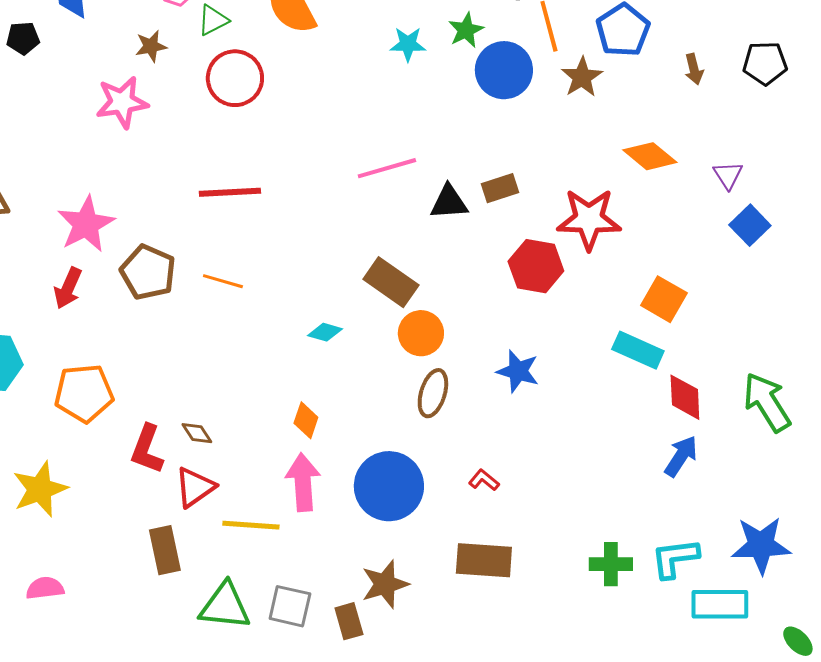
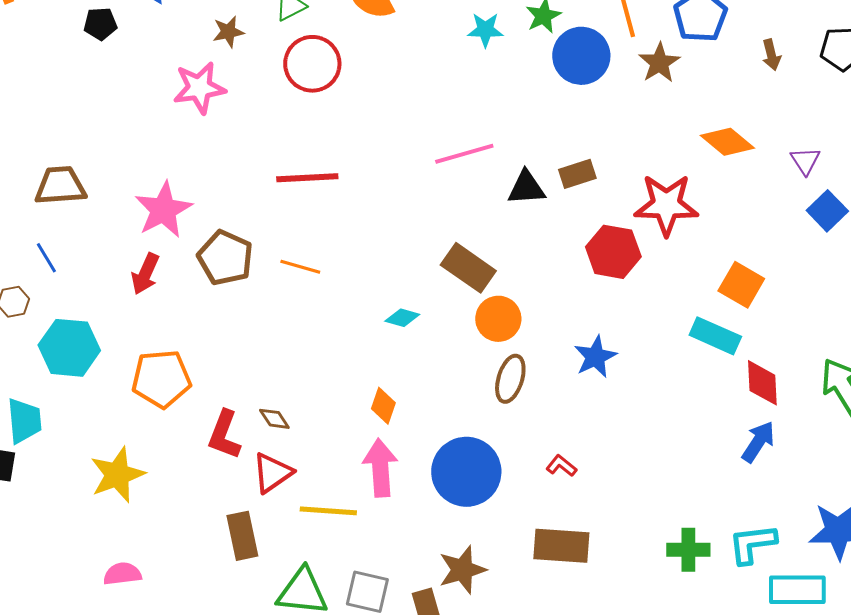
blue star: (518, 371) -> (595, 357), turned 30

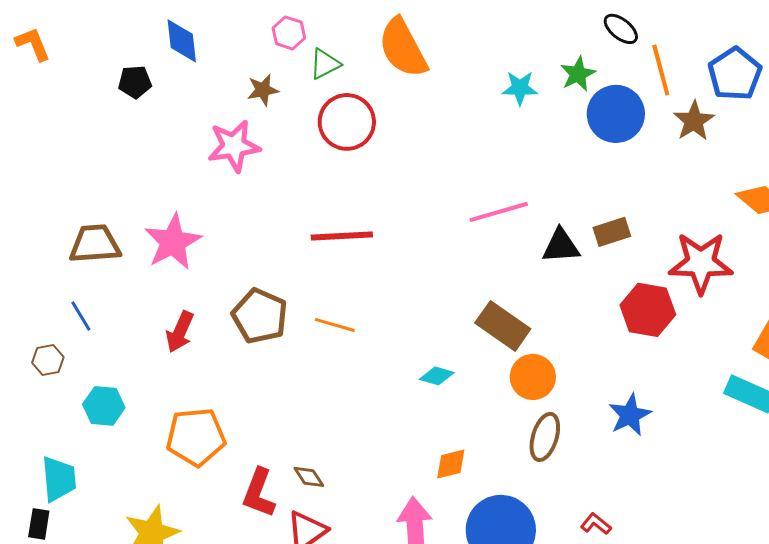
pink star: (163, 210) -> (173, 242), moved
cyan hexagon: (69, 348) -> (104, 406), size x0.7
orange diamond: (383, 406) -> (451, 464), moved, turned 57

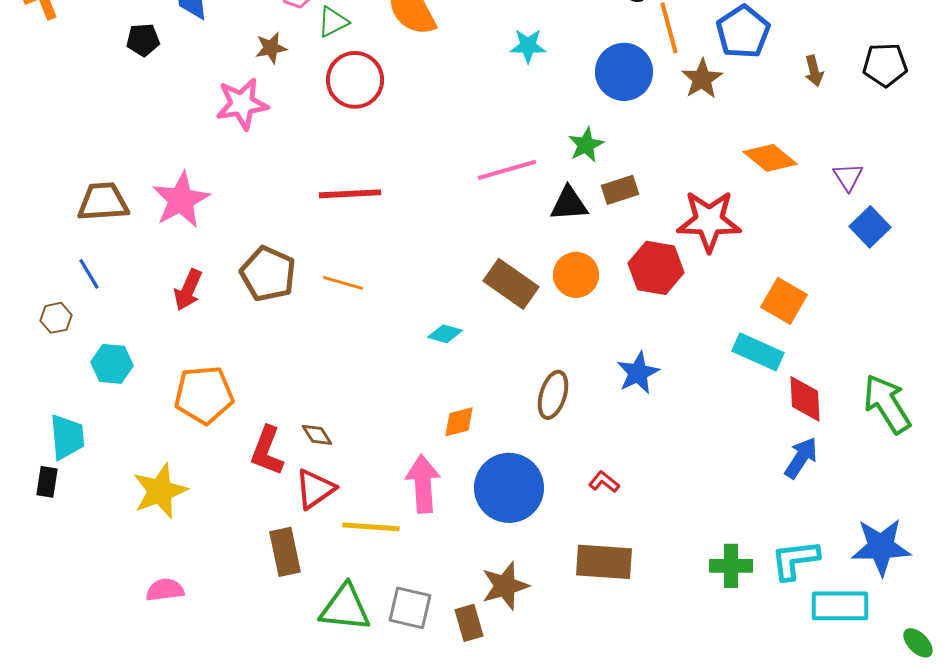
green star: (578, 74) -> (586, 145), moved
orange circle: (533, 377) -> (576, 275), moved

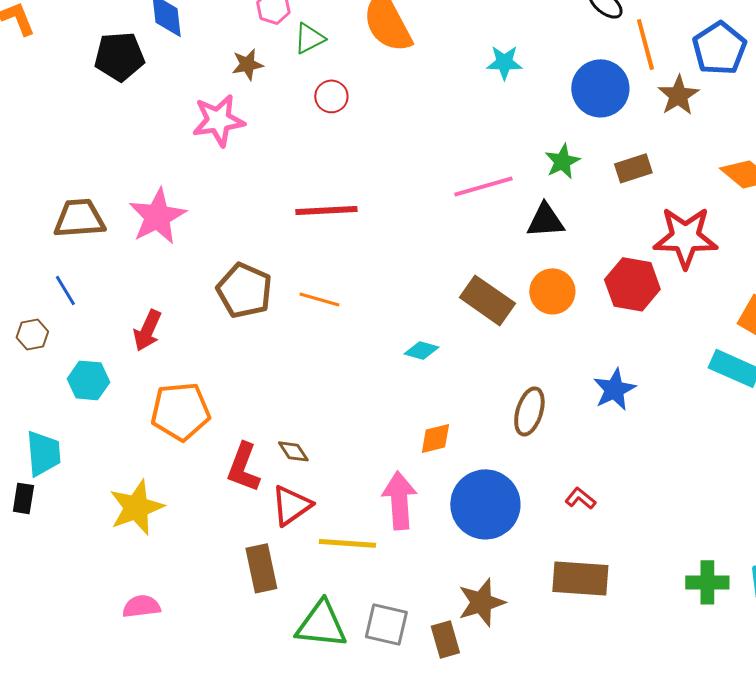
black pentagon: (143, 40) -> (119, 56), size x1.5
red circle: (355, 80) -> (331, 96), size x0.6
brown rectangle: (620, 190) -> (633, 168), moved
red arrow: (188, 290) -> (147, 330), moved

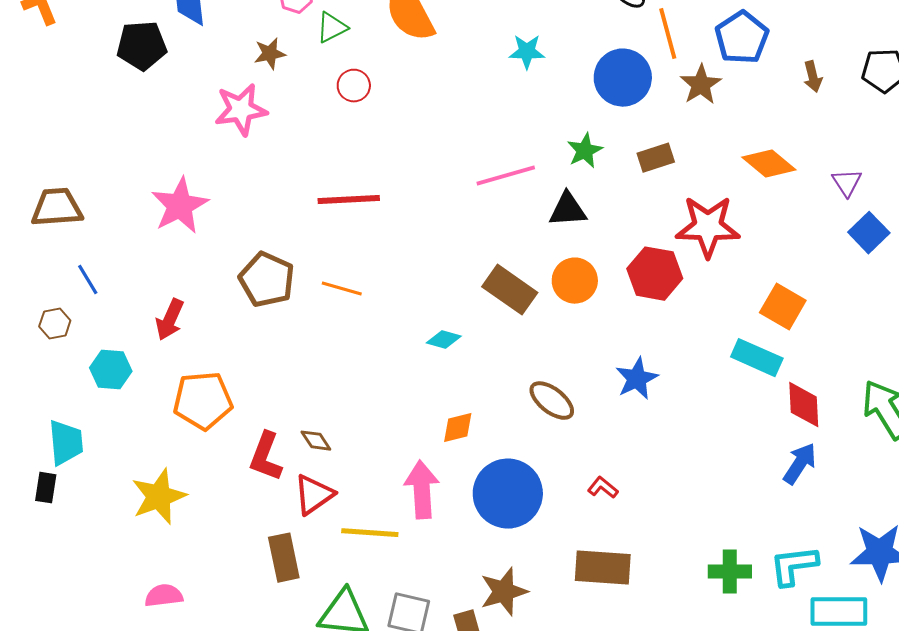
brown trapezoid: (79, 218) -> (57, 208), moved
brown ellipse: (529, 411) -> (552, 401), turned -69

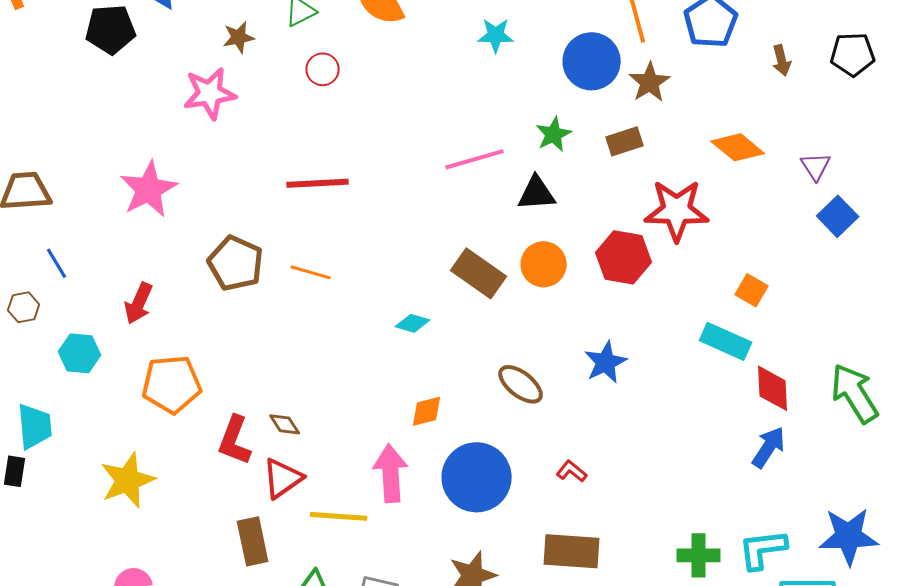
brown star: (701, 85) -> (650, 82), moved
orange square: (783, 307) -> (752, 290), size x0.7

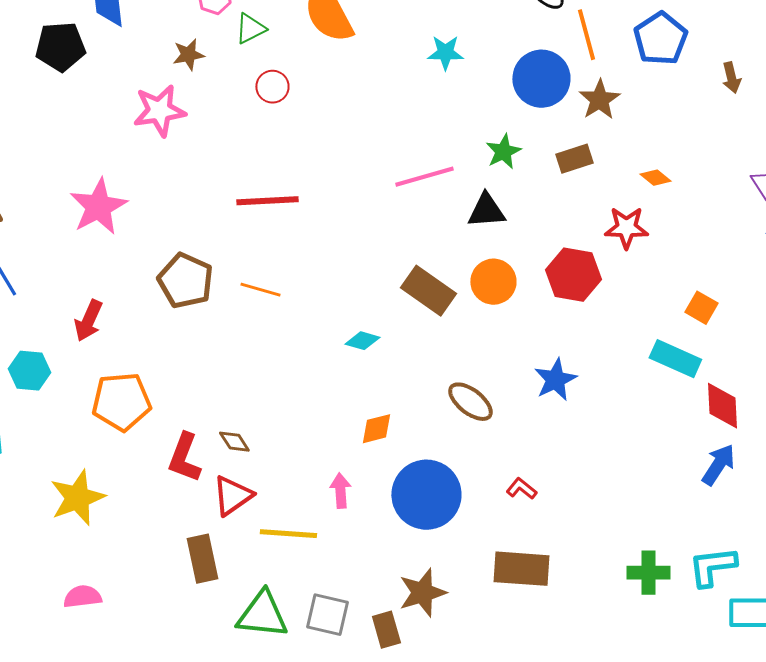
orange diamond: (738, 147) -> (655, 178), moved, size x0.6
red star: (677, 210) -> (626, 228), size x0.7
pink arrow: (391, 473) -> (340, 491), size x0.6

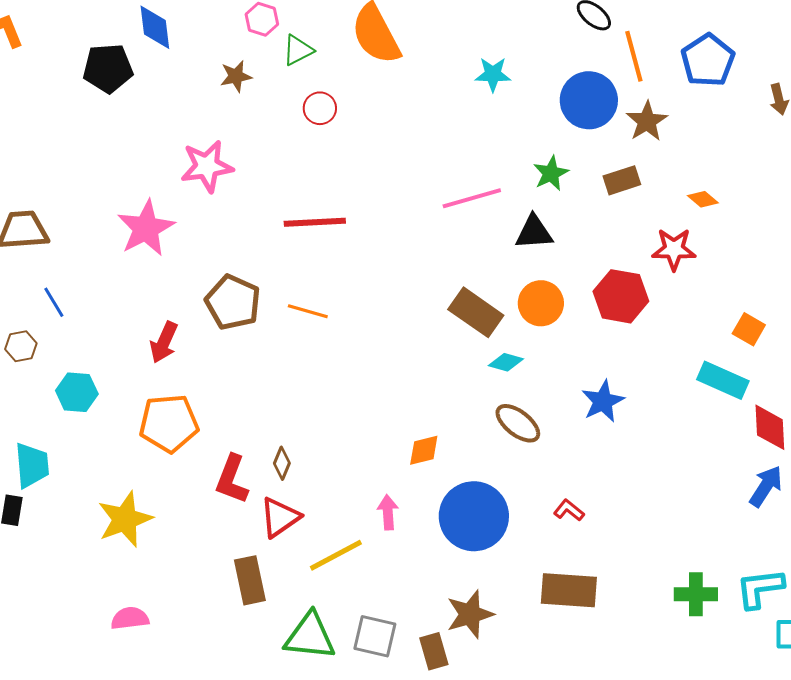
pink star: (159, 111) -> (207, 166), moved
red arrow: (88, 321) -> (164, 342), moved
cyan diamond: (362, 341) -> (506, 362), moved
brown diamond: (234, 442) -> (282, 463), turned 56
yellow line: (288, 534) -> (336, 555), turned -32

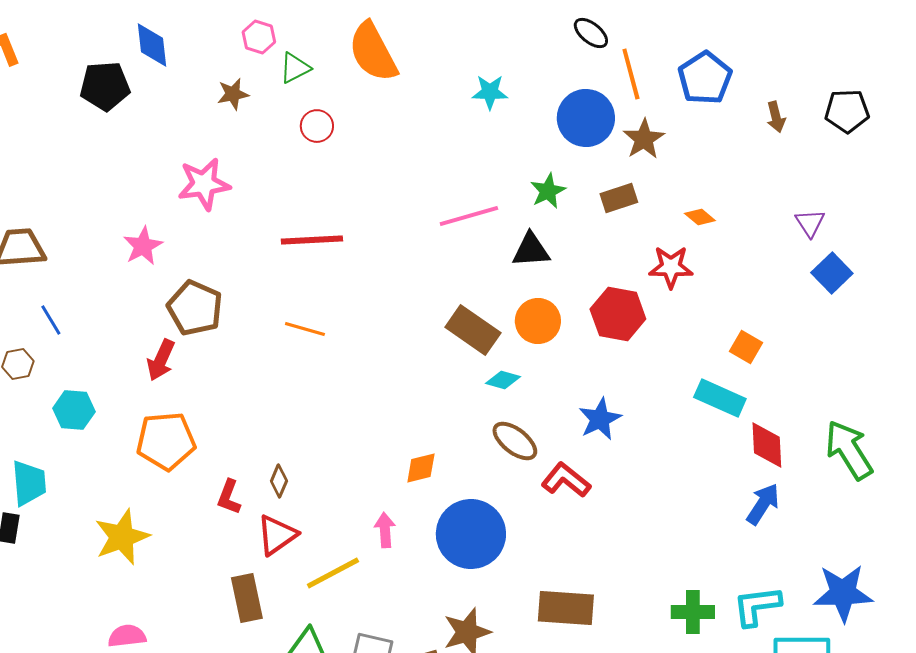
pink star: (146, 228) -> (143, 246), size x0.7
brown pentagon: (233, 302) -> (195, 308), moved
red L-shape: (232, 479) -> (229, 497), size x0.7
red L-shape: (569, 510) -> (566, 480), moved, size x1.6

